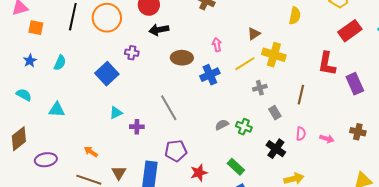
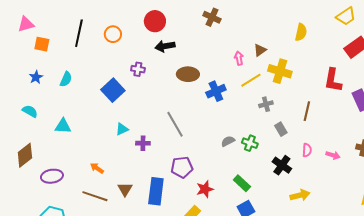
orange circle: (107, 18) -> (113, 34), size x0.6
pink arrow: (217, 45) -> (239, 58), moved

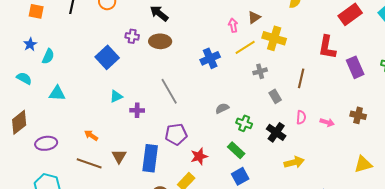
black arrow: (165, 46) -> (159, 13), turned 48
brown ellipse: (188, 74) -> (160, 41), moved
cyan semicircle: (66, 79) -> (48, 56), moved
green cross: (250, 143) -> (244, 123), moved

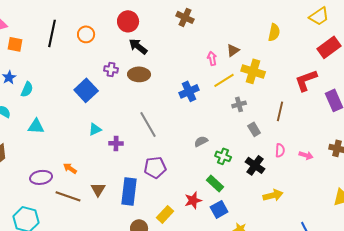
red L-shape: (327, 47) -> (306, 80), turned 60
purple ellipse: (46, 143) -> (41, 177), moved
red star: (199, 156) -> (193, 200), moved

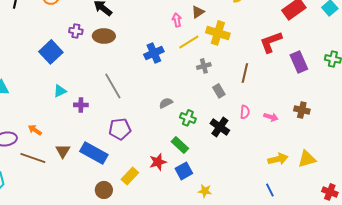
blue rectangle: (129, 191) -> (94, 153), turned -68
yellow arrow: (273, 195) -> (278, 159), moved

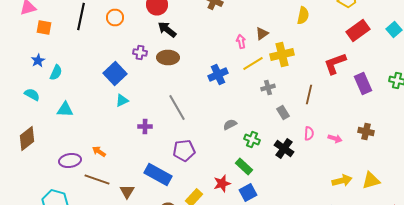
yellow cross: (218, 33) -> (282, 54), turned -30
cyan triangle: (60, 91) -> (122, 100), moved
brown triangle: (63, 151) -> (127, 192), moved

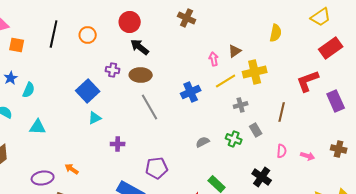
gray line: (177, 108) -> (150, 107), moved
green cross: (252, 140) -> (234, 139), moved
black cross: (284, 148) -> (262, 177), moved

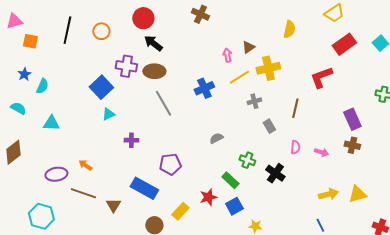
purple cross: (113, 70) -> (126, 66), size x1.5
purple rectangle: (336, 101) -> (352, 119), moved
green cross: (234, 139) -> (247, 160), moved

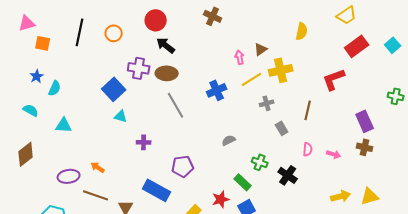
cyan triangle: (108, 114) -> (121, 116), turned 40

